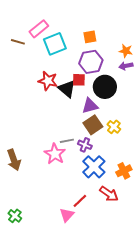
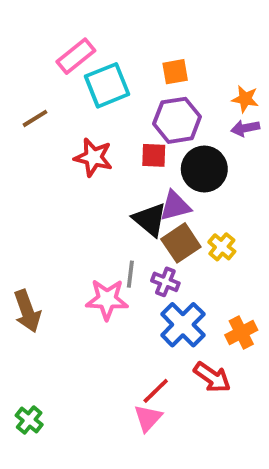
brown line: (18, 42) -> (35, 118), moved, turned -48
black triangle: (67, 89) -> (150, 220), moved
gray line: (67, 141) -> (130, 274), turned -72
pink star: (55, 154) -> (107, 299), turned -30
pink triangle: (67, 215) -> (148, 418), moved

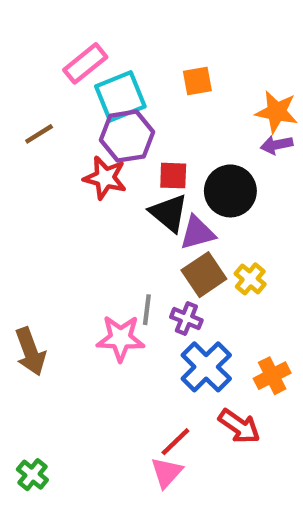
orange star: (245, 99) -> (277, 112), size x1.4
purple hexagon: (177, 120) -> (127, 136), moved
black triangle: (150, 220) -> (169, 213), moved

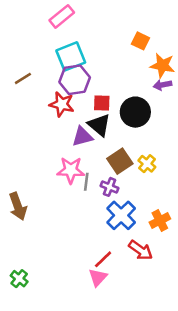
pink rectangle: (85, 63) -> (62, 16), moved
orange square: (197, 81) -> (141, 41), moved, turned 36
purple triangle: (197, 233) -> (82, 137), moved
pink star: (120, 338) -> (71, 170), moved

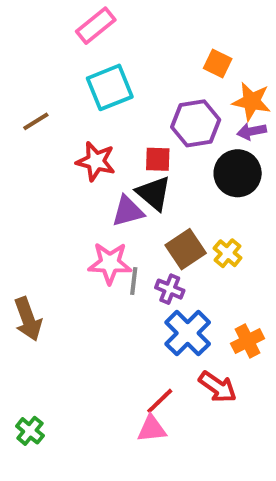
purple hexagon: (75, 80) -> (196, 123), moved
black circle: (135, 112) -> (238, 173), moved
pink triangle: (98, 277) -> (152, 429), turned 42

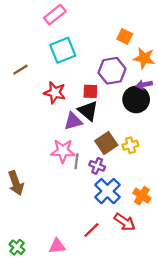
purple arrow: (252, 131) -> (144, 85), moved
yellow cross: (228, 253) -> (130, 145), turned 35
orange cross: (248, 341) -> (142, 196), turned -30
pink triangle: (152, 429) -> (57, 246), moved

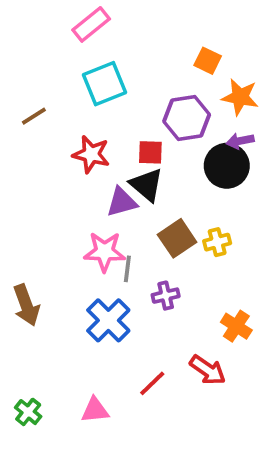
purple cross: (97, 166) -> (166, 296), moved, turned -35
blue cross: (107, 191) -> (108, 320), moved

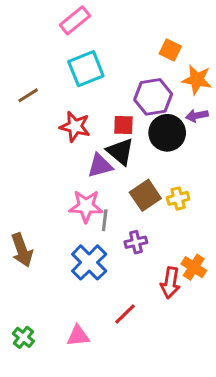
black circle: (227, 166) -> (167, 133), moved
red arrow: (208, 370) -> (170, 283), moved, turned 64

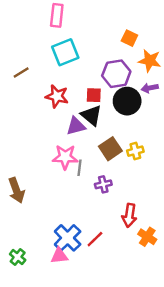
pink rectangle: (75, 20) -> (57, 15), turned -45
blue cross: (89, 262) -> (68, 238), moved
orange cross: (194, 267) -> (147, 237), moved

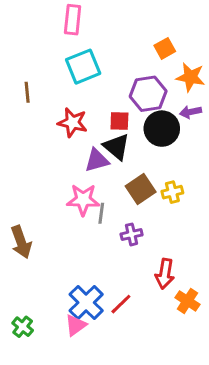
orange square: (129, 38) -> (165, 48), turned 35
brown line: (21, 73) -> (27, 92), turned -63
pink triangle: (59, 256) -> (76, 325), turned -30

